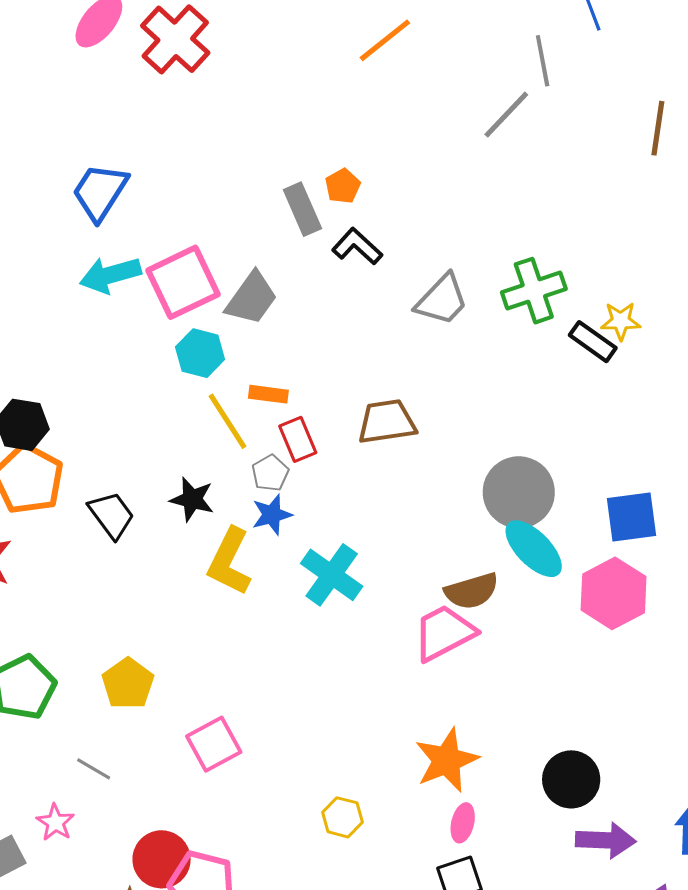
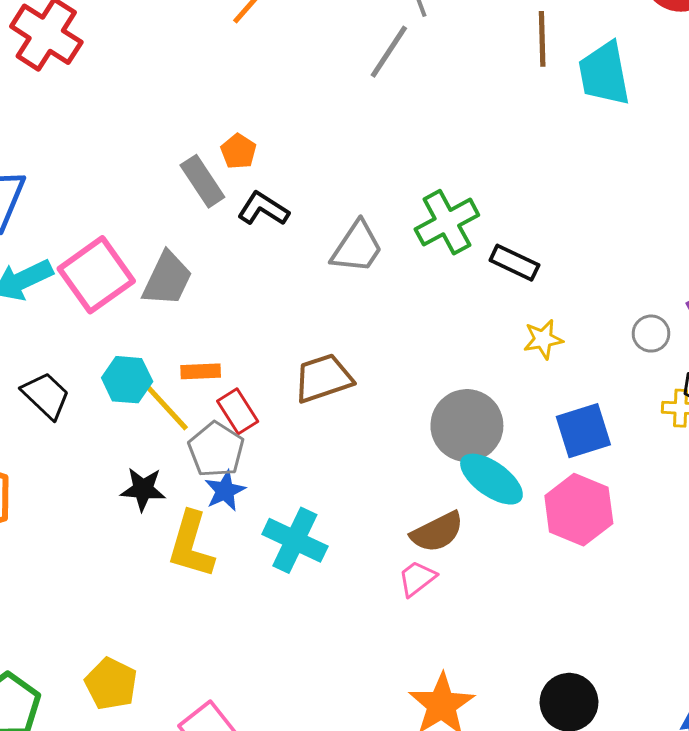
yellow star: (621, 321) -> (543, 339), moved
cyan hexagon: (200, 353) -> (127, 380), moved
gray pentagon: (270, 473) -> (216, 450), size x1.5
black trapezoid: (111, 515) -> (46, 395), moved
pink trapezoid: (444, 633) -> (417, 578), size x0.6

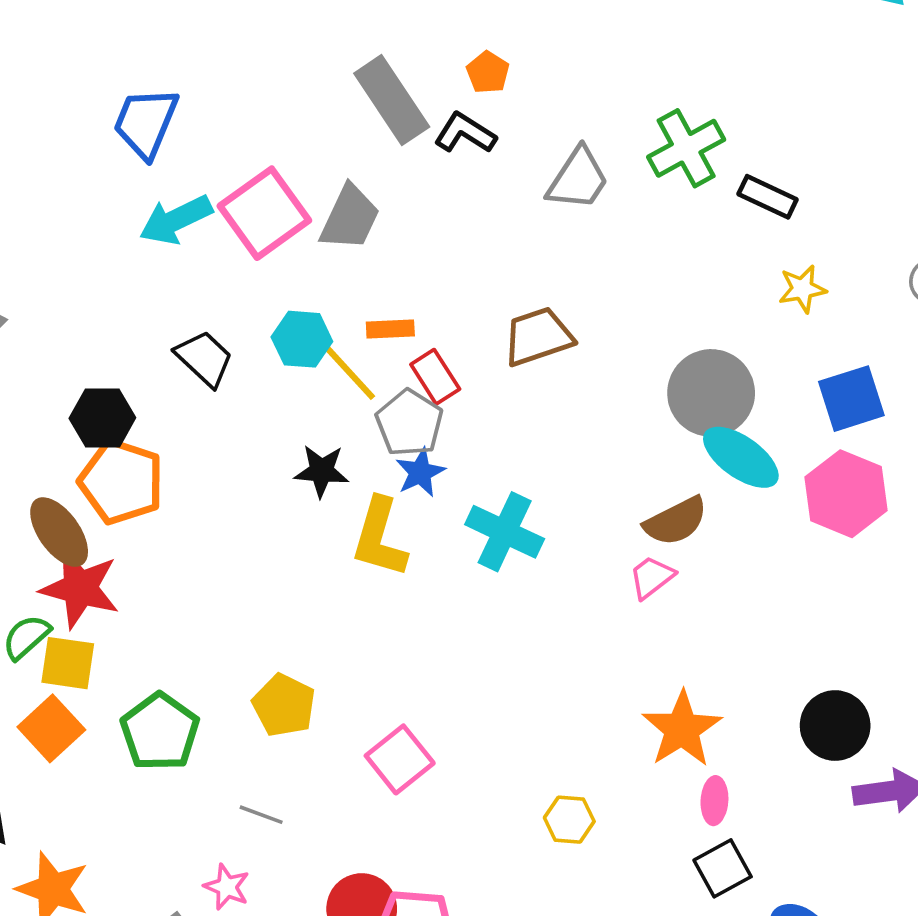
orange pentagon: (239, 151) -> (488, 72), moved
gray rectangle: (202, 181) -> (392, 100), size x1.4

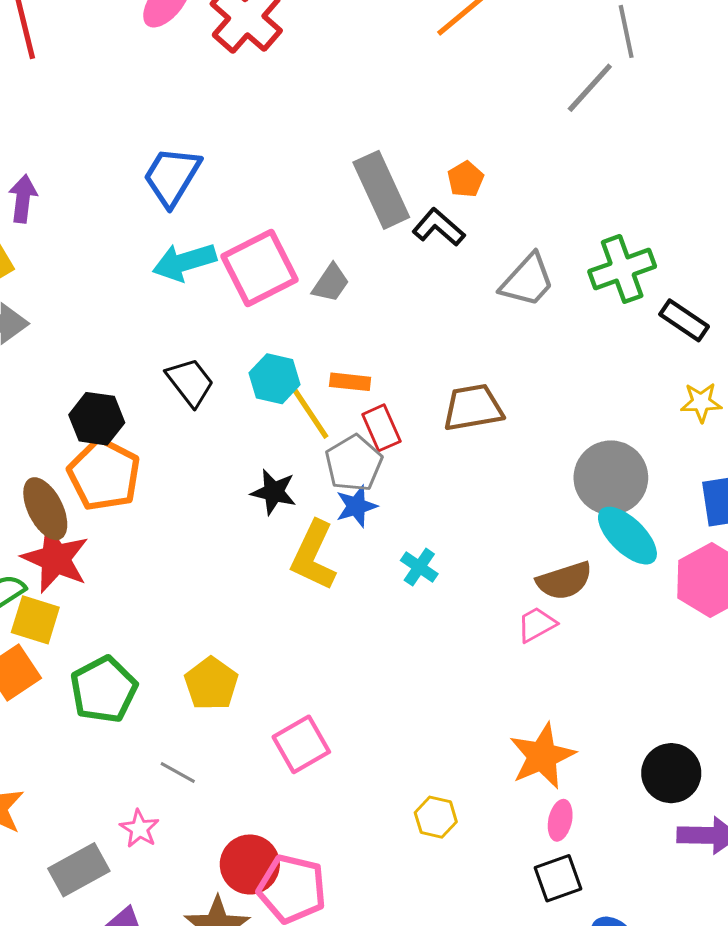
gray trapezoid: (350, 218) -> (331, 283), size x0.7
cyan cross: (505, 532) -> (419, 567), size x0.6

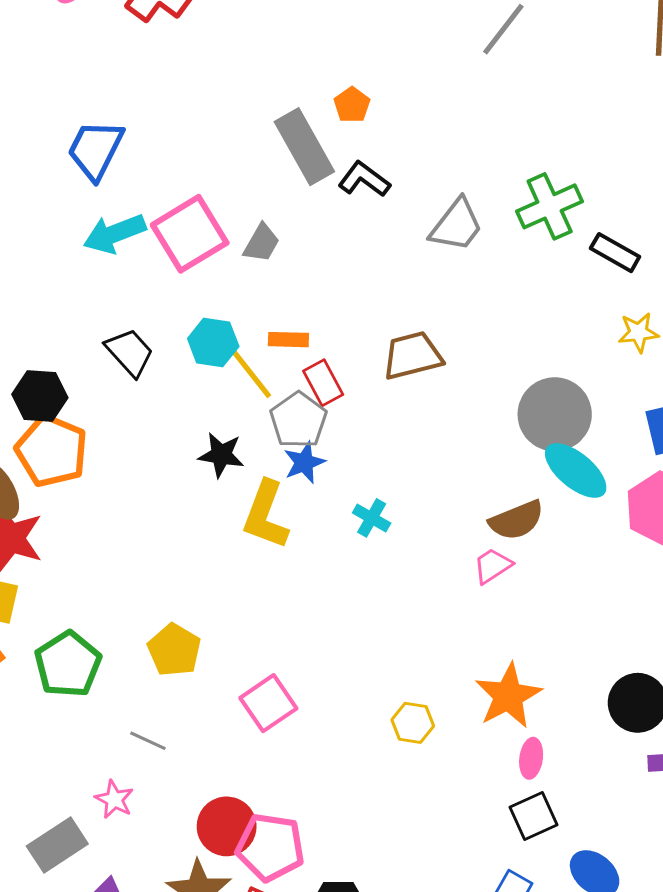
orange pentagon: (466, 179) -> (352, 105), moved
yellow hexagon: (436, 817) -> (413, 723), moved

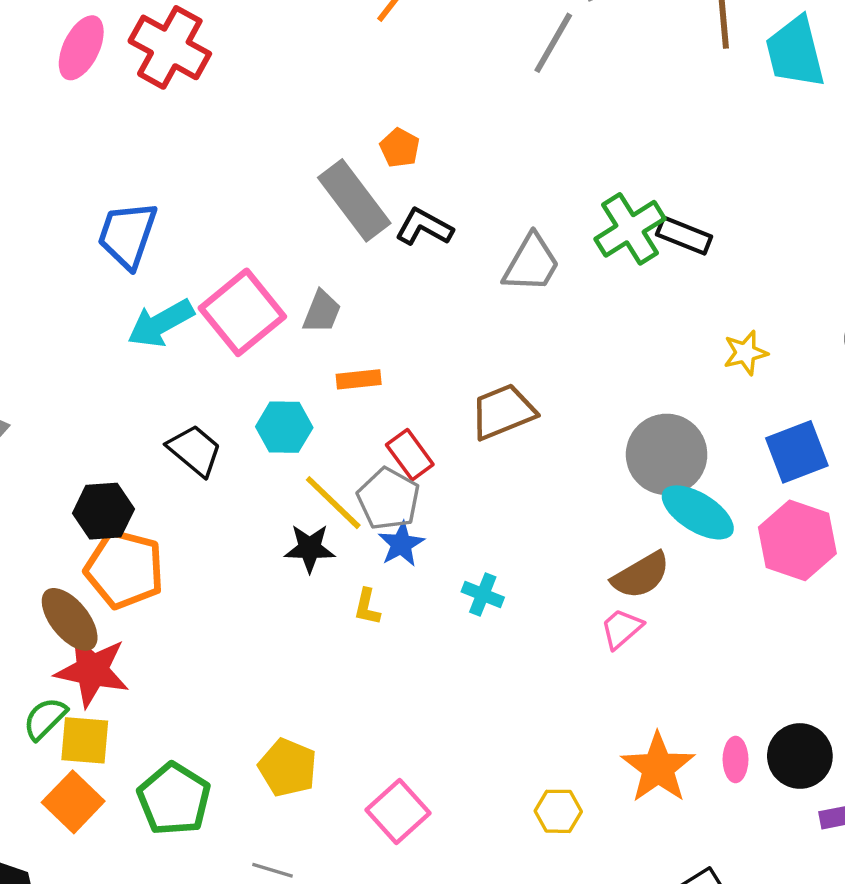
black rectangle: (615, 253) -> (684, 236), moved
orange rectangle: (288, 340) -> (359, 379), moved
yellow line: (249, 371) -> (333, 503), moved
yellow L-shape: (266, 515) -> (367, 607), size x0.5
pink ellipse: (531, 758) -> (736, 759), moved

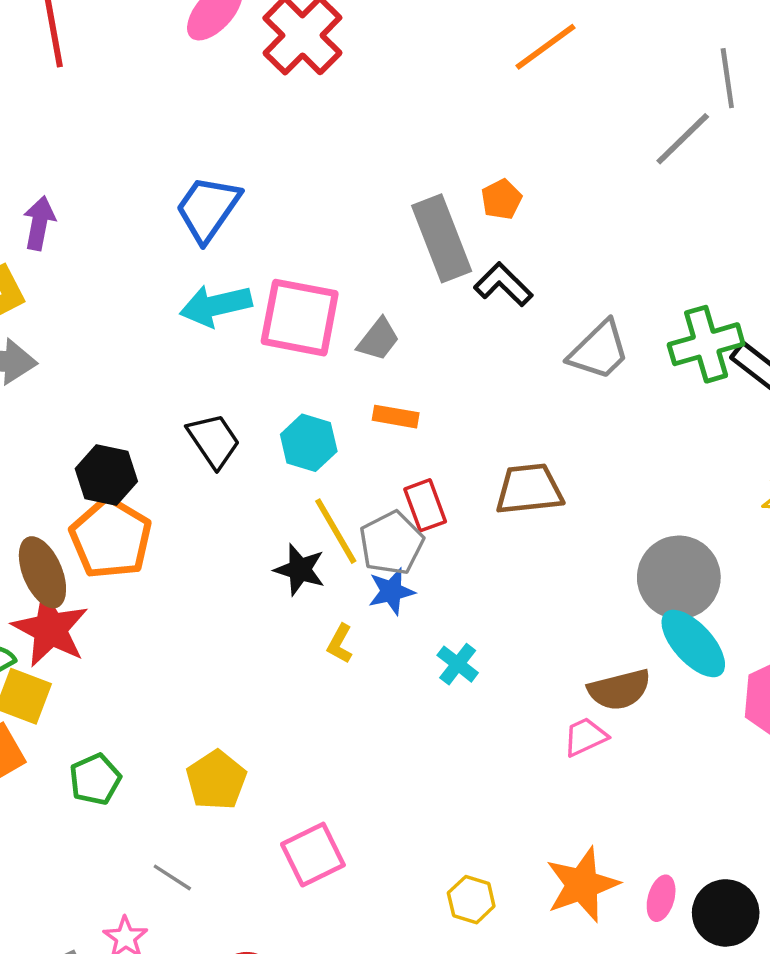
pink square: (242, 312) -> (300, 318), turned 34
green pentagon: (174, 799) -> (95, 779), size x0.7

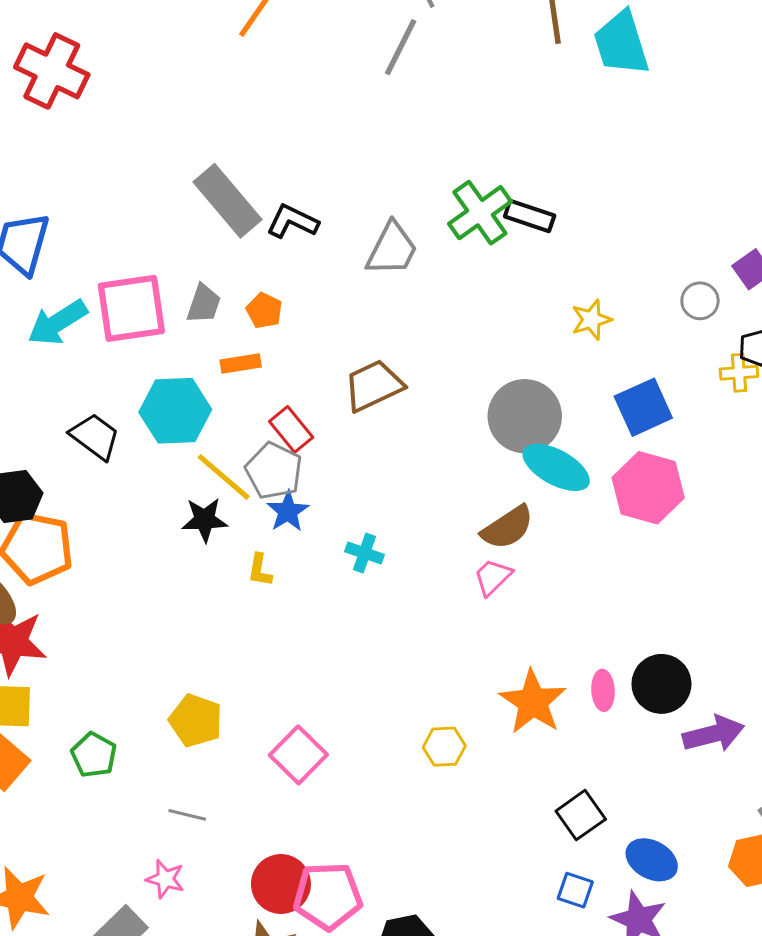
orange pentagon: (501, 199) -> (264, 311), moved
cyan hexagon: (309, 443) -> (175, 411), size x1.4

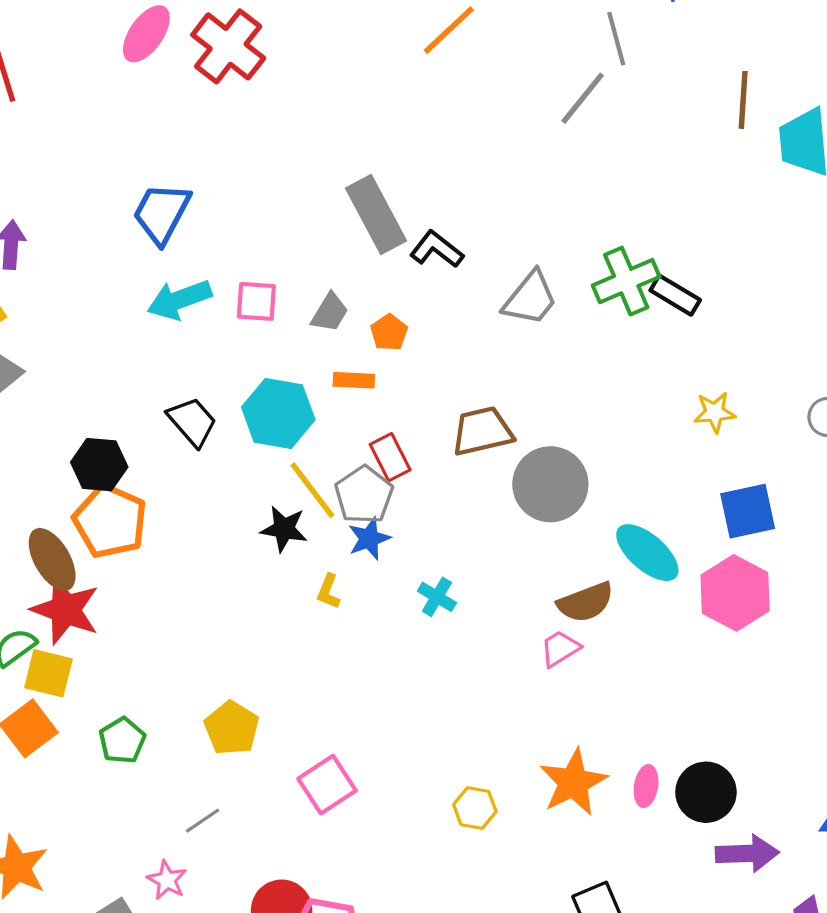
pink square: (131, 308) -> (256, 301), size x0.6
gray circle: (525, 416) -> (550, 484), moved
gray line: (187, 815) -> (203, 821), turned -60

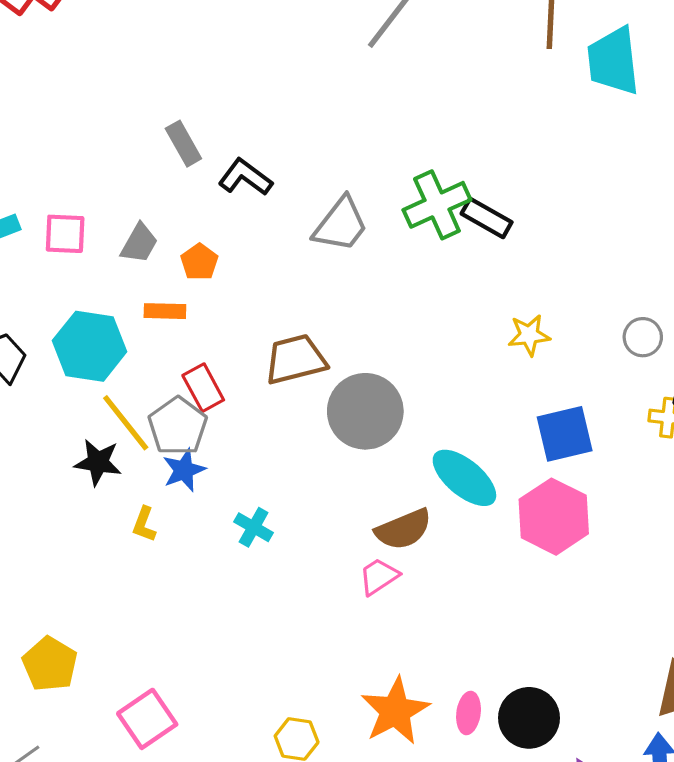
gray rectangle: (376, 214) -> (183, 144), size x0.6

